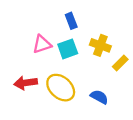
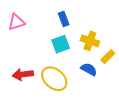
pink triangle: (42, 44) -> (16, 22), moved
blue semicircle: (99, 97) -> (89, 69), moved

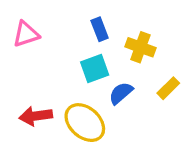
yellow cross: (90, 41) -> (140, 47), moved
blue semicircle: (89, 69) -> (121, 93), moved, turned -70

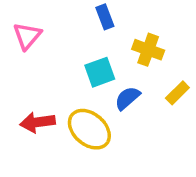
blue rectangle: (100, 29) -> (105, 17), moved
pink triangle: (26, 34) -> (27, 36), turned -32

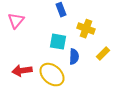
cyan square: (100, 72) -> (58, 42), turned 30
blue semicircle: (127, 98) -> (74, 57), turned 133

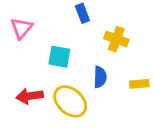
cyan square: (58, 42) -> (59, 57), moved
yellow rectangle: (103, 54) -> (139, 84), moved, turned 40

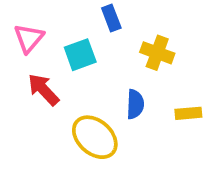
cyan square: (59, 57) -> (80, 55), moved, turned -30
red arrow: (30, 96) -> (43, 90), moved, turned 55

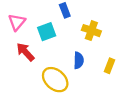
yellow rectangle: (188, 113) -> (110, 66), turned -64

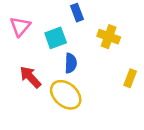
red arrow: (25, 52) -> (30, 77), moved
blue semicircle: (79, 60) -> (71, 63), moved

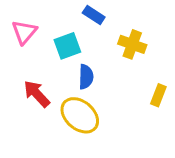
blue rectangle: (77, 13) -> (94, 15), turned -36

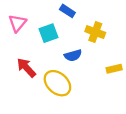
blue semicircle: (86, 77) -> (73, 55), moved, turned 72
yellow rectangle: (158, 95) -> (114, 69), turned 56

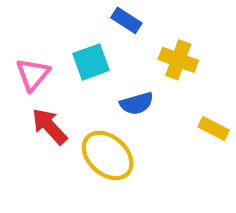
pink triangle: (17, 23) -> (33, 74), moved
yellow rectangle: (114, 69) -> (214, 128), turned 40

